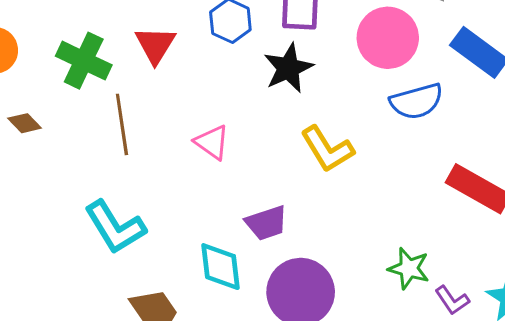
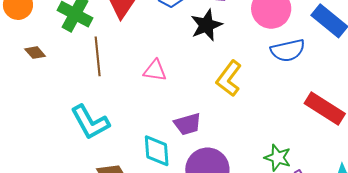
pink triangle: (212, 142) -> (155, 71), turned -30
yellow L-shape: (327, 149) -> (229, 78), turned 66

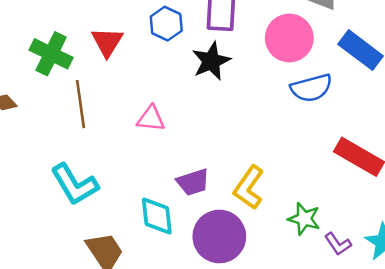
yellow L-shape: (229, 78) -> (249, 188), moved

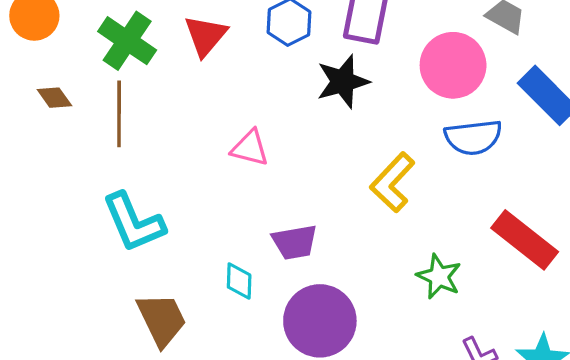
brown line: (81, 104) -> (119, 114), moved
yellow L-shape: (249, 188) -> (392, 182), moved
cyan diamond: (157, 216) -> (239, 281), size x0.7
green star: (304, 219) -> (439, 277), moved

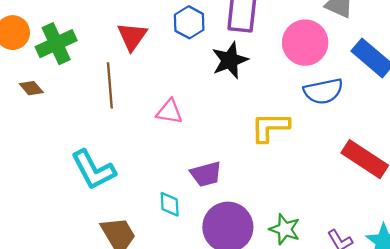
green cross: (127, 41) -> (56, 44), moved, turned 36
brown line: (119, 114) -> (110, 85), moved
yellow L-shape: (392, 182) -> (270, 127), turned 51
green star: (439, 277) -> (285, 229), moved

